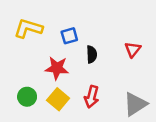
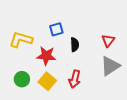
yellow L-shape: (28, 28) -> (21, 40), moved
gray triangle: (135, 104) -> (110, 66), moved

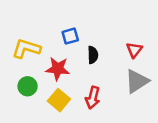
green circle: (22, 79) -> (28, 86), moved

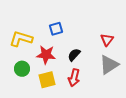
black semicircle: (93, 55) -> (74, 55), moved, turned -136
yellow square: (59, 100) -> (47, 80), turned 36

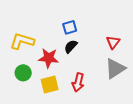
blue square: (56, 29) -> (70, 27), moved
black semicircle: (74, 55) -> (71, 46), moved

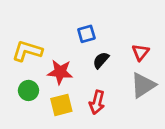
black semicircle: (71, 46) -> (101, 60), moved

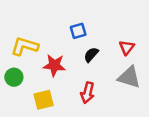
gray triangle: (143, 85) -> (129, 77), turned 50
green circle: (28, 90) -> (14, 77), moved
yellow square: (61, 105) -> (44, 100), moved

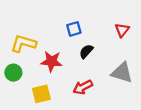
red triangle: (127, 47) -> (122, 30), moved
red arrow: (88, 93) -> (83, 87), turned 48

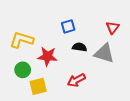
black semicircle: (86, 51) -> (79, 47), turned 56
green circle: (13, 73) -> (23, 70), moved
gray triangle: (122, 73) -> (104, 53), moved

